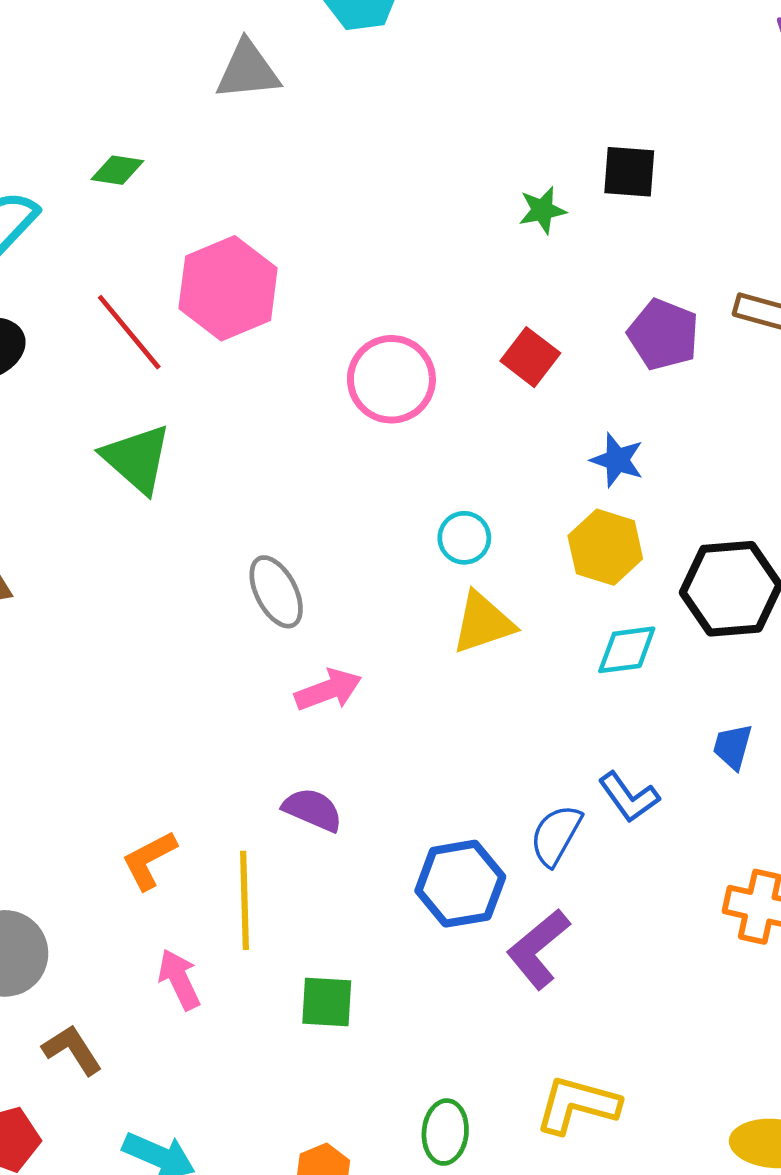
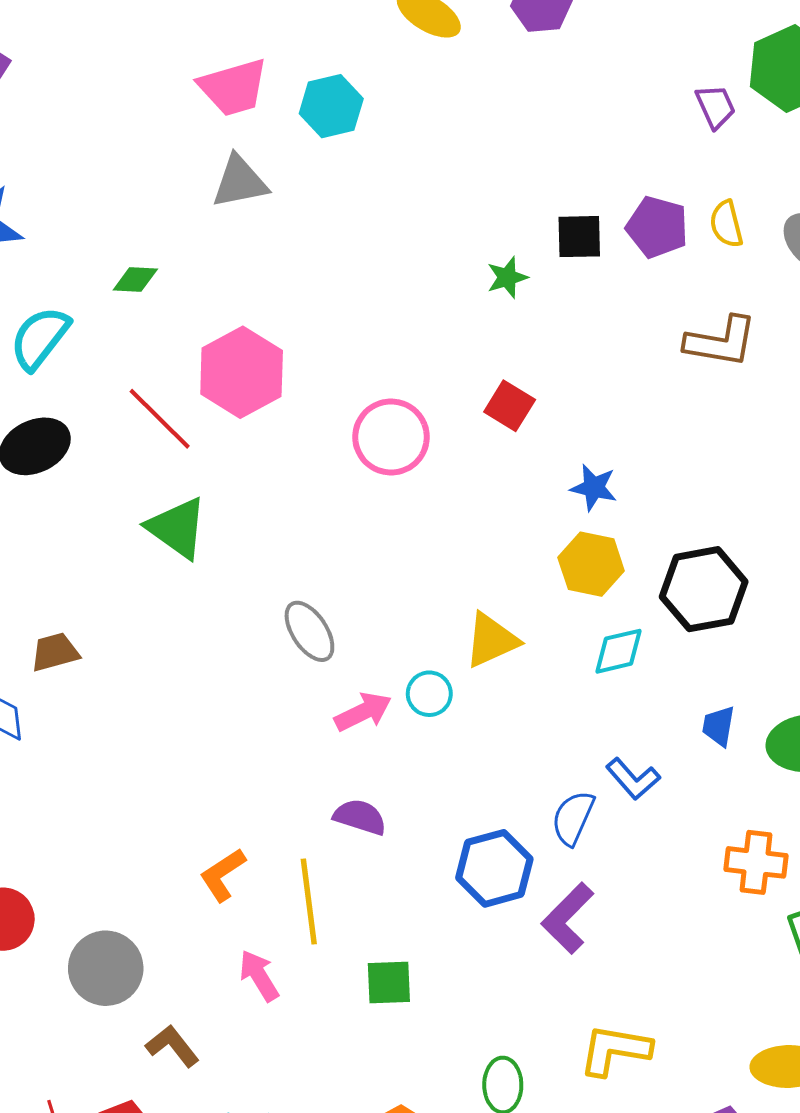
purple pentagon: (663, 335) -> (657, 227), moved
cyan circle: (464, 538) -> (429, 694), moved

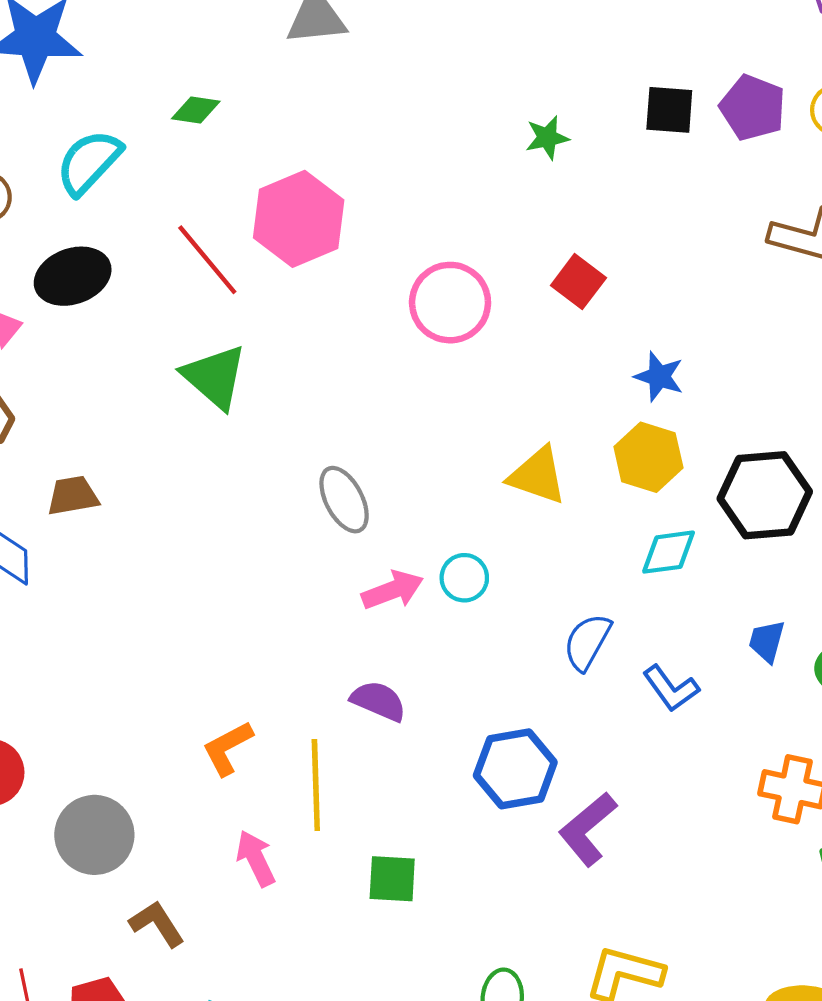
green star: (507, 277) -> (547, 138), moved
yellow triangle: (491, 640) -> (537, 476), moved, turned 38
blue semicircle: (573, 818) -> (587, 642), moved

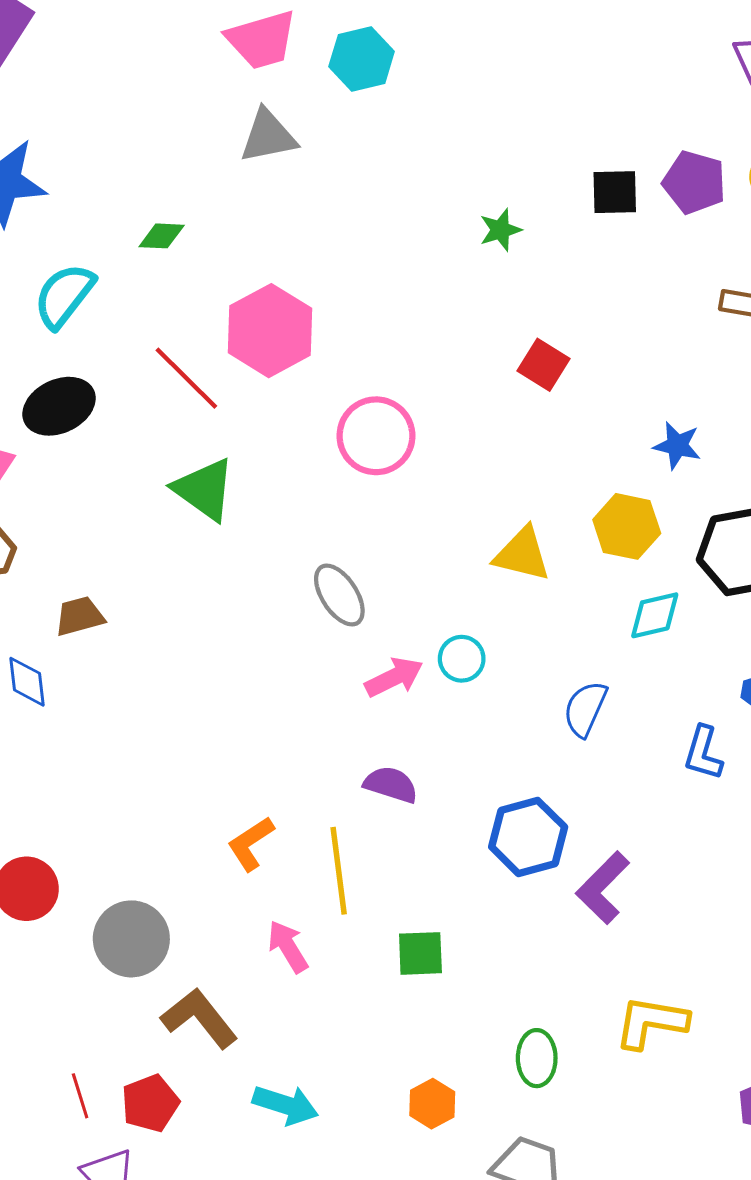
pink circle: (450, 303) -> (376, 436), moved
blue star: (659, 377) -> (677, 445), moved
blue L-shape: (671, 688) -> (703, 753), moved, turned 58
brown L-shape: (157, 924) -> (199, 1018), size x1.4

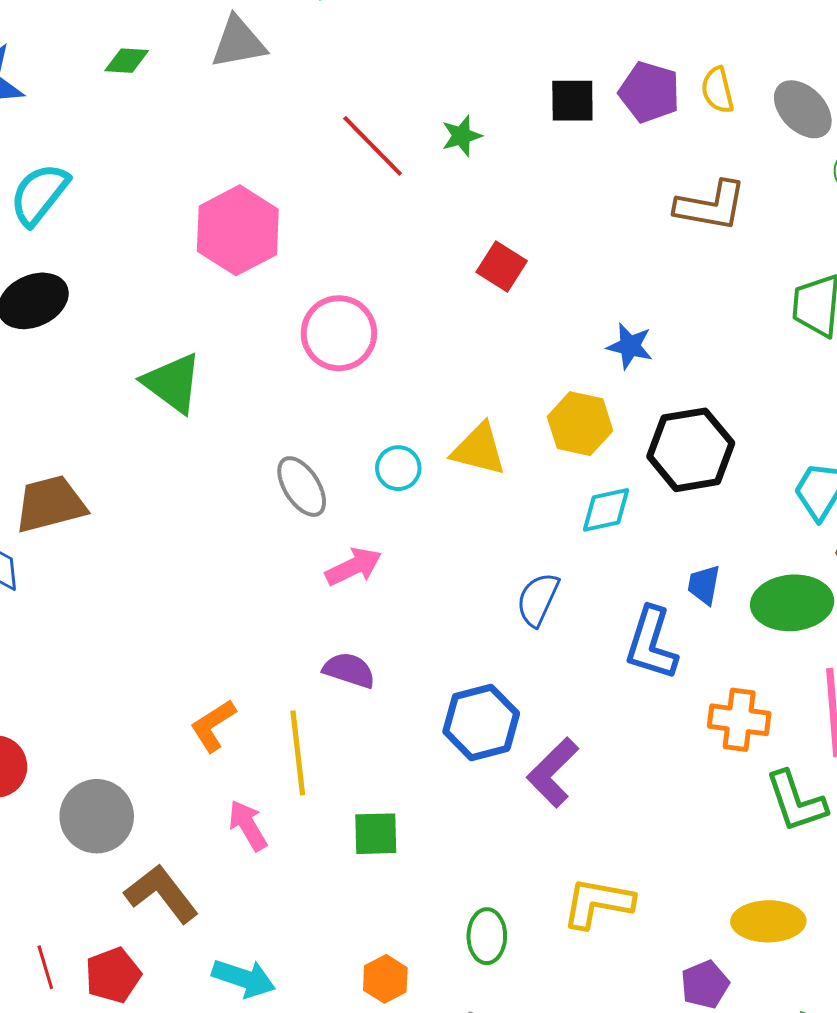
green diamond: (162, 236) -> (127, 61), moved
red line: (186, 378) -> (373, 146), moved
brown trapezoid: (79, 616) -> (50, 504), size x1.5
cyan circle: (462, 659) -> (398, 468), moved
blue L-shape: (703, 753) -> (651, 643), size x1.4

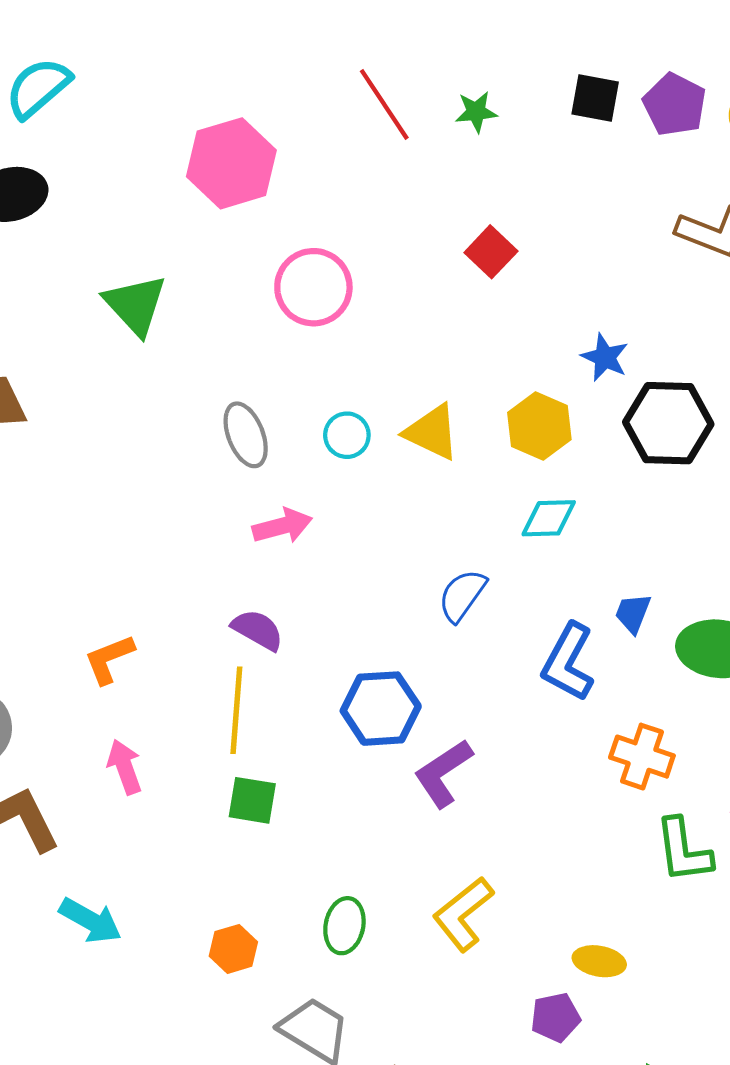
black hexagon: (691, 450) -> (668, 423), moved
yellow line: (298, 753) -> (236, 710), moved
yellow L-shape: (598, 903) -> (463, 914), turned -60
yellow ellipse: (768, 921) -> (599, 961), moved, size x0.7

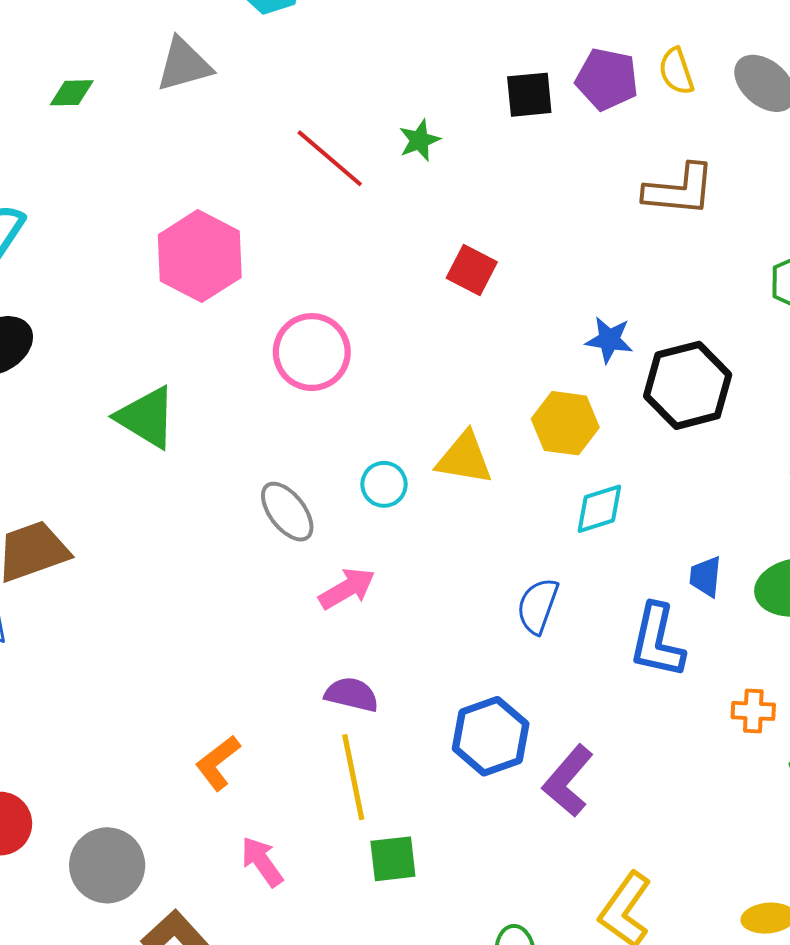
orange cross: (642, 757) -> (753, 711), size x0.7

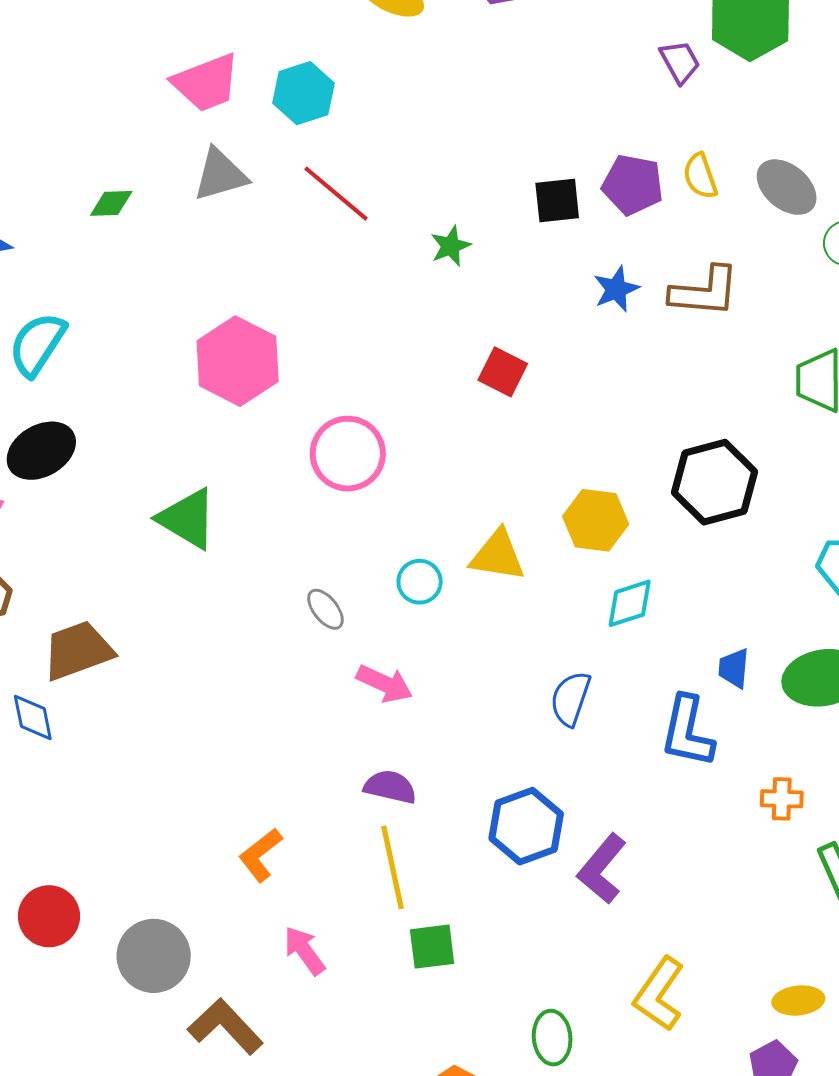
red line: (330, 158) -> (336, 194), moved
blue star: (609, 340) -> (616, 289), moved, turned -30
gray ellipse: (287, 512) -> (325, 609), size x0.7
pink arrow: (347, 589) -> (385, 684), turned 56

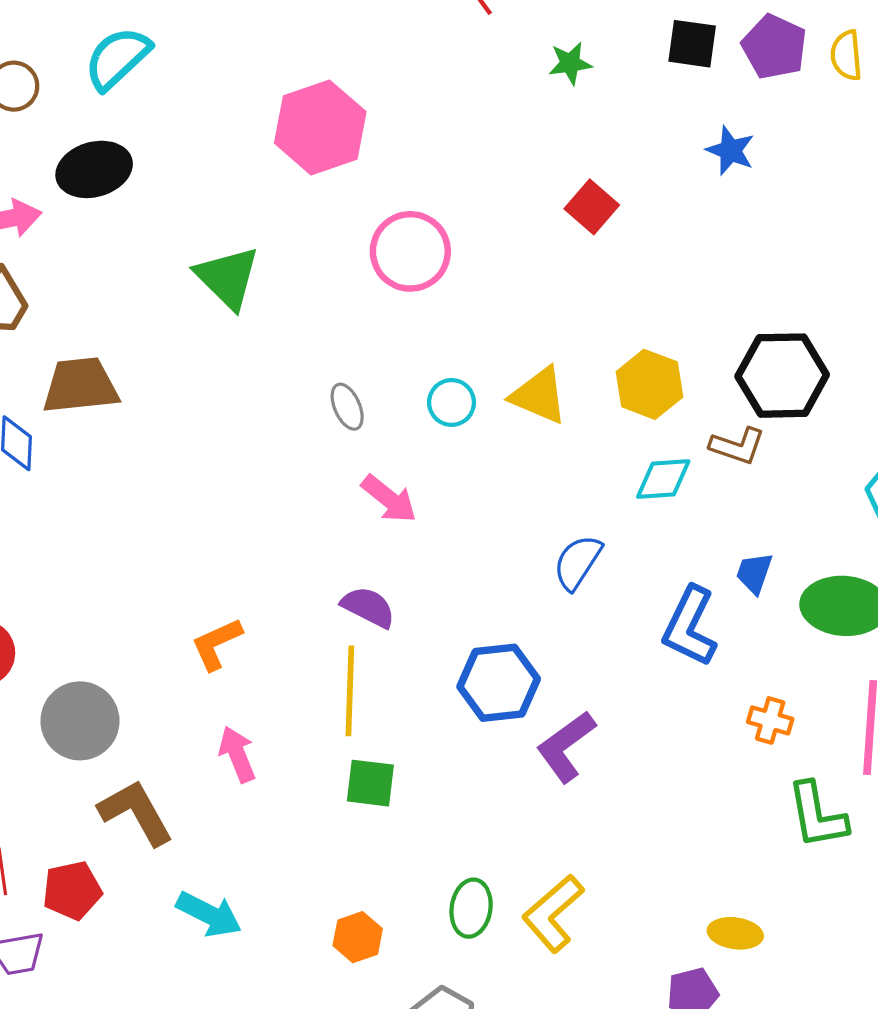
blue star: (616, 289) -> (730, 151), turned 30
brown L-shape: (705, 292) -> (737, 446), moved, size x0.7
yellow L-shape: (659, 994) -> (553, 913), moved

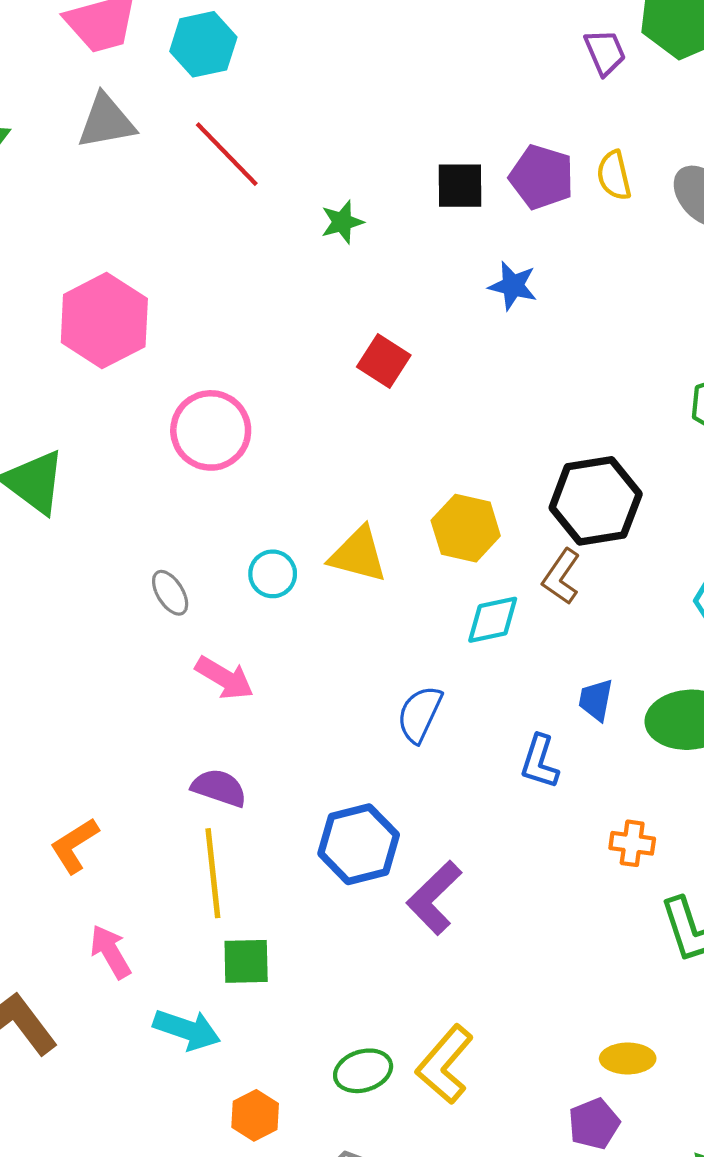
brown L-shape: (737, 446) -> (561, 577), turned 114
blue L-shape: (690, 626) -> (540, 762), size x0.7
green ellipse: (471, 908) -> (363, 1071), turned 72
cyan arrow: (209, 914) -> (187, 1030), moved

